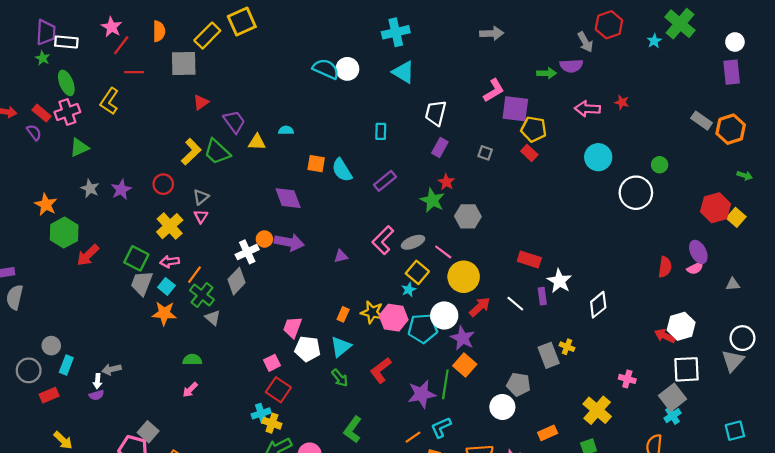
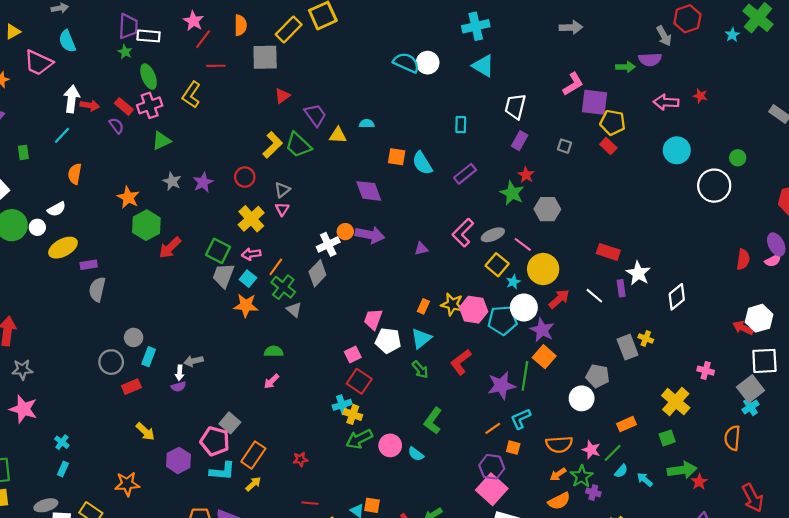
cyan star: (409, 290) -> (513, 282), moved

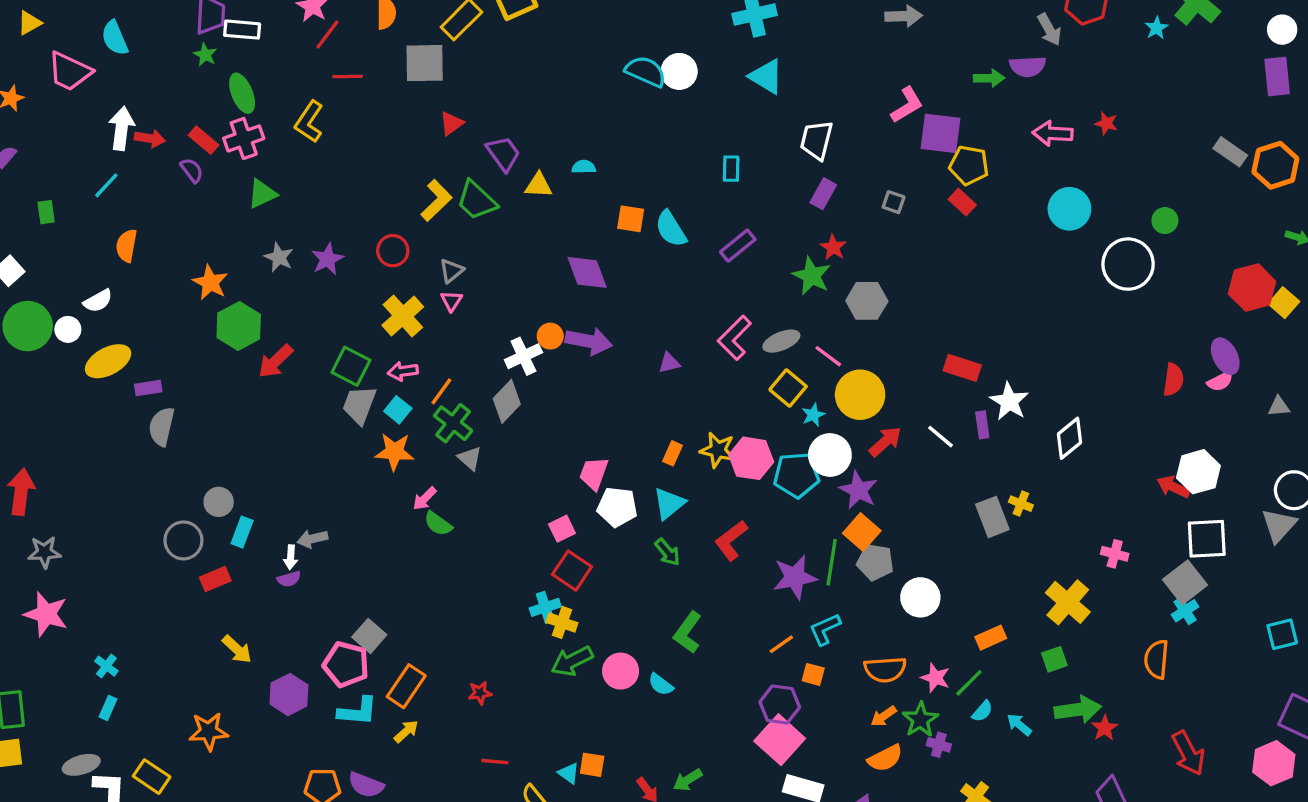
green semicircle: (274, 351) -> (438, 524), turned -144
gray pentagon: (598, 376) -> (875, 562), moved
pink arrow: (271, 381) -> (425, 499), moved

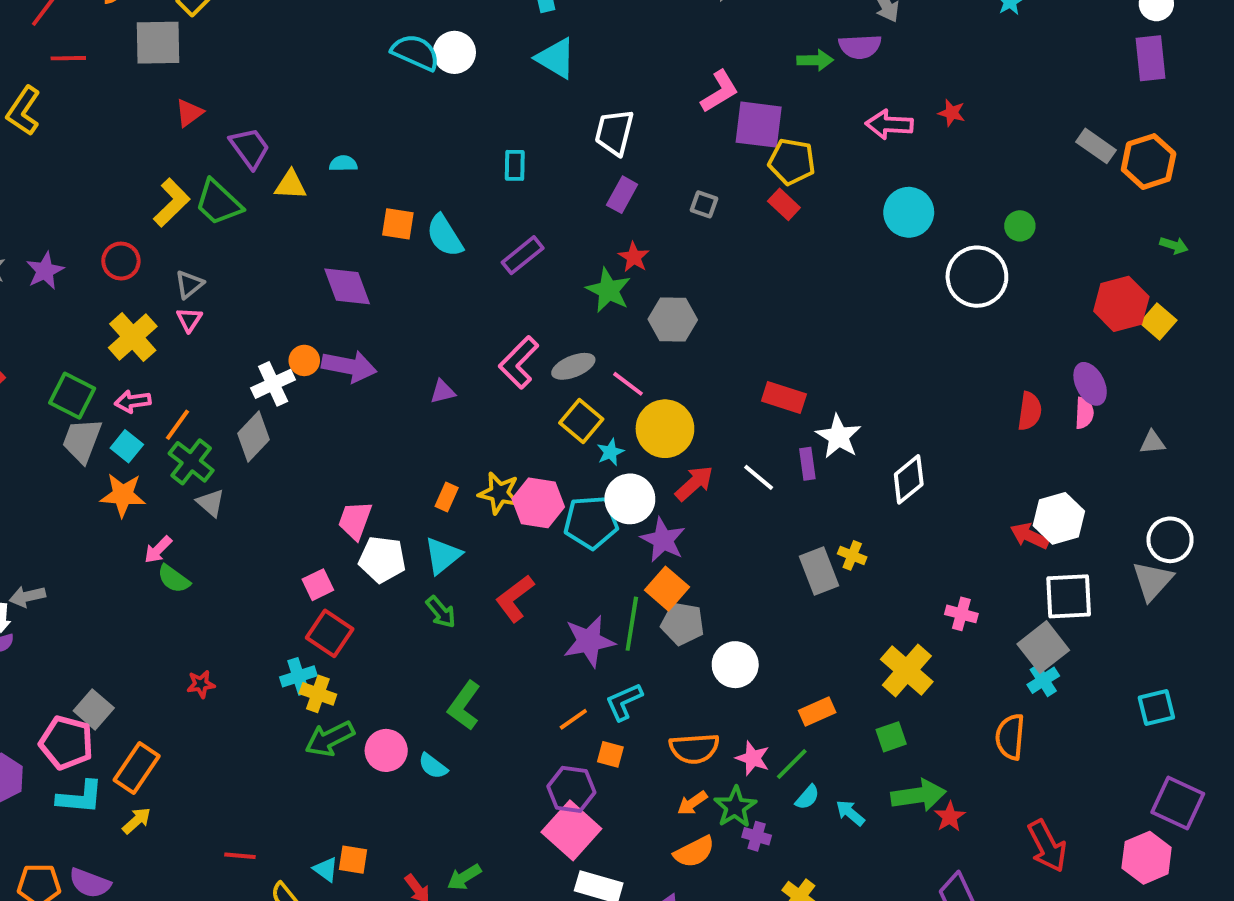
pink semicircle: (1220, 381) -> (1084, 413), turned -60
red star: (480, 693) -> (201, 684), moved

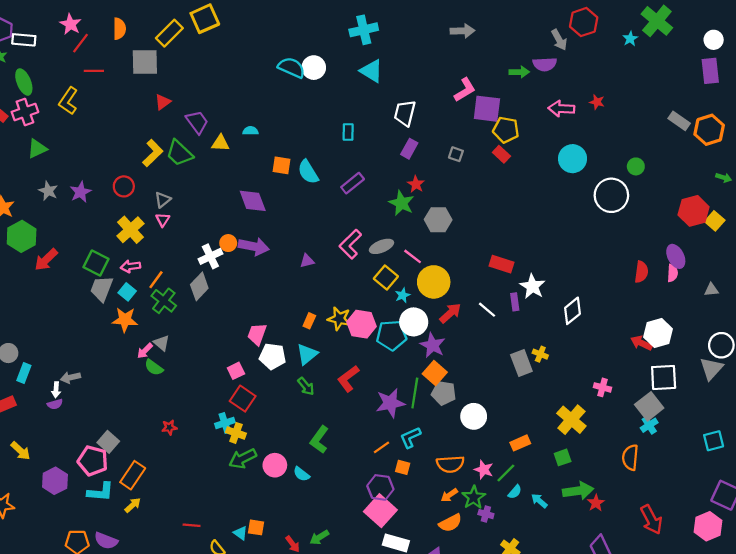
gray triangle: (211, 503) -> (162, 343), moved

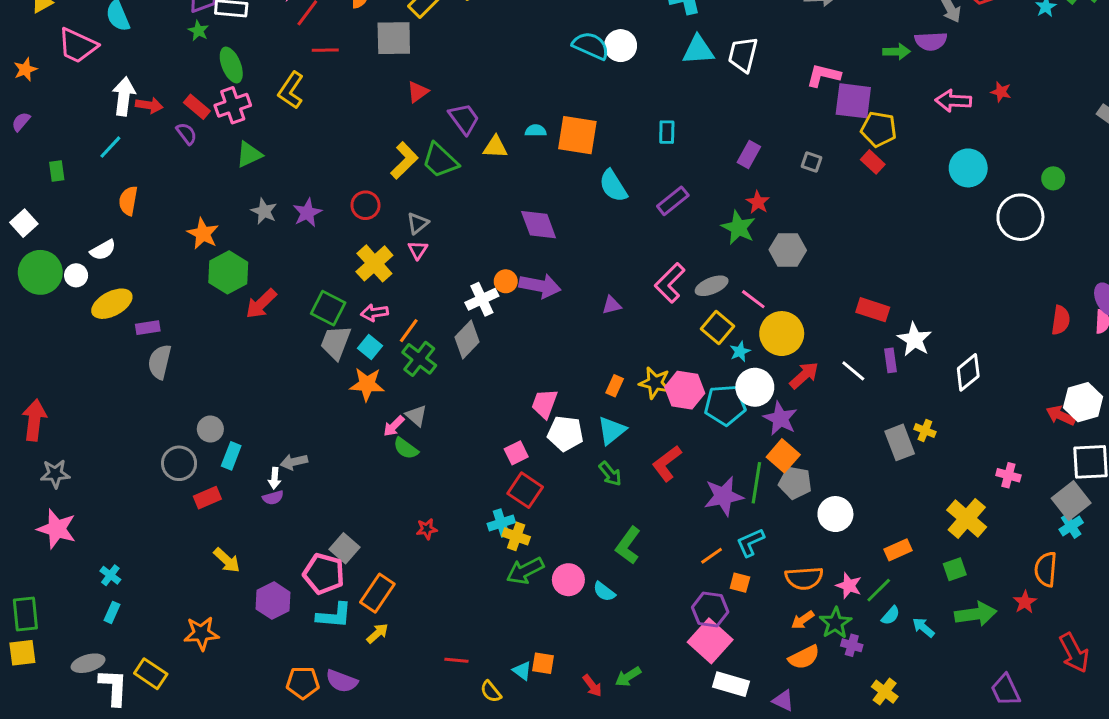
cyan triangle: (371, 71) -> (698, 50), turned -35
pink L-shape: (465, 90) -> (823, 75), turned -135
white trapezoid: (405, 113) -> (743, 55), moved
orange square: (282, 165) -> (577, 135), moved, size x1.6
red star: (596, 503) -> (1025, 602), moved

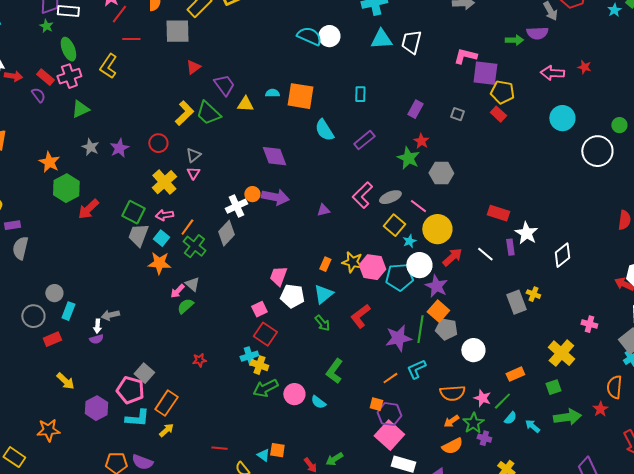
green semicircle: (406, 448) -> (185, 306), turned 102
orange square: (740, 583) -> (376, 404), moved

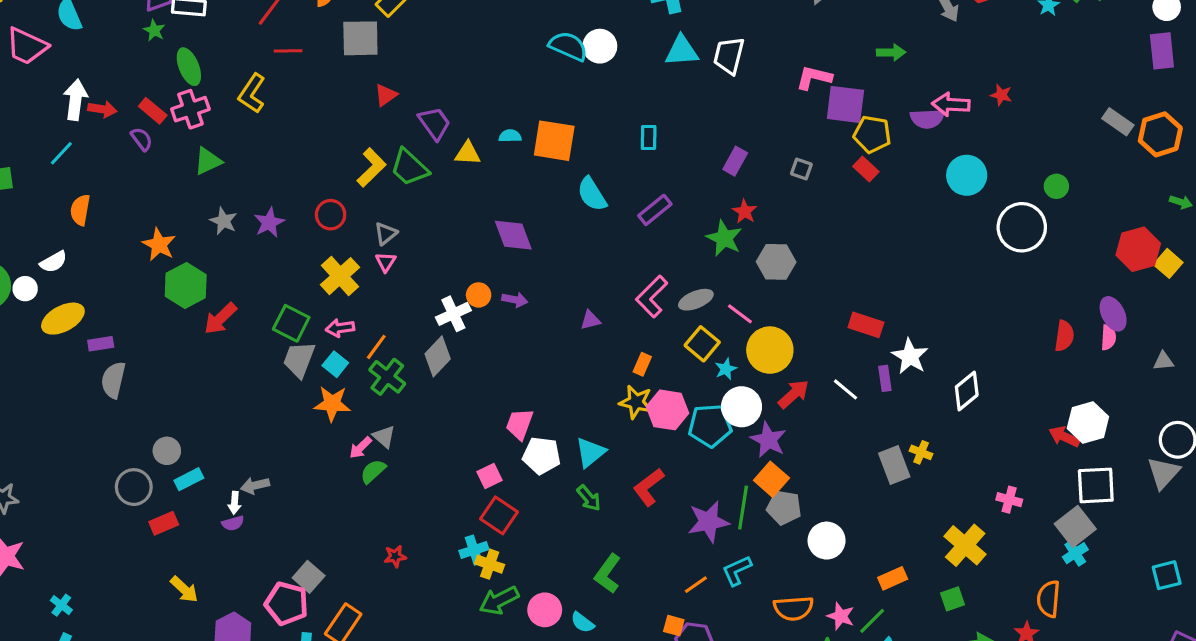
purple semicircle: (537, 33) -> (927, 119), moved
purple arrow: (275, 197) -> (515, 300), size x0.6
orange rectangle: (325, 264) -> (642, 364), moved
cyan rectangle: (68, 311) -> (189, 479), turned 42

